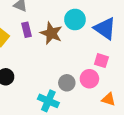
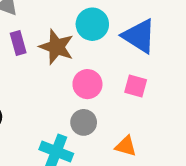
pink circle: (89, 79) -> (87, 84), moved
orange triangle: (109, 99) -> (126, 146), moved

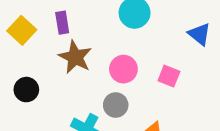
blue triangle: (139, 36) -> (200, 34), moved, size x0.7
brown star: (56, 47) -> (75, 57), moved

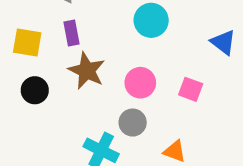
yellow square: (22, 30) -> (27, 43), turned -32
black circle: (26, 90) -> (35, 90), moved

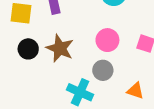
brown star: (87, 71) -> (60, 48), moved

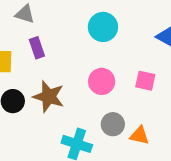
gray circle: (103, 70) -> (113, 124), moved

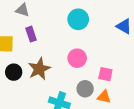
pink square: (145, 81) -> (105, 74), moved
brown star: (49, 97) -> (39, 69), turned 30

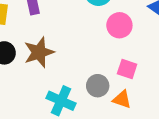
pink circle: (77, 58) -> (119, 25), moved

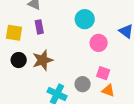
orange triangle: (122, 99) -> (108, 90), moved

